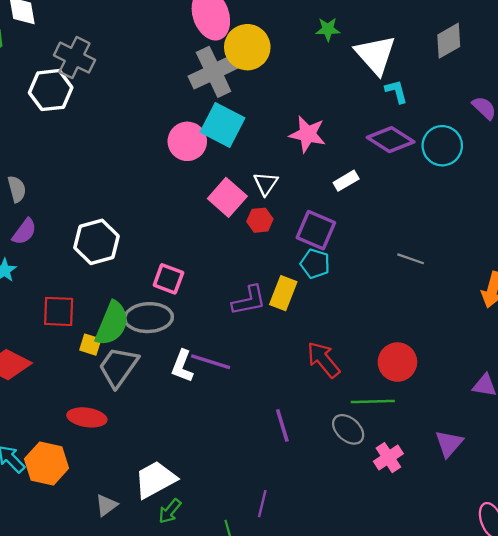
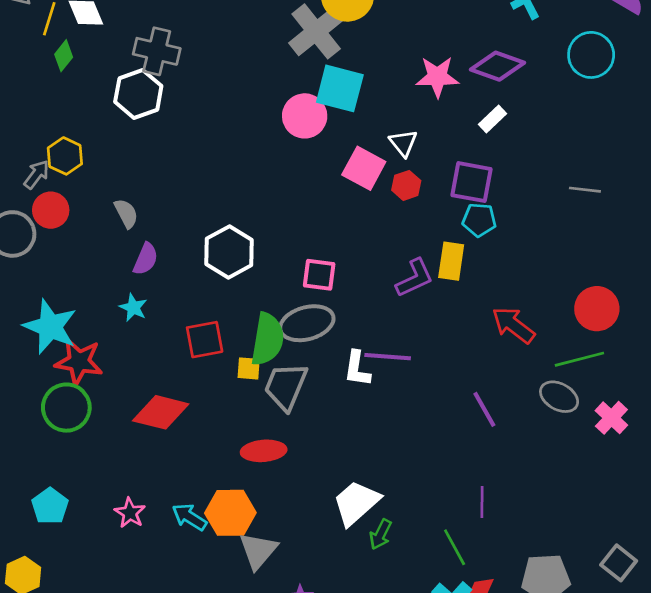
purple diamond: (391, 140) -> (498, 66), moved
gray triangle: (106, 505) -> (258, 551), moved, size x1.5

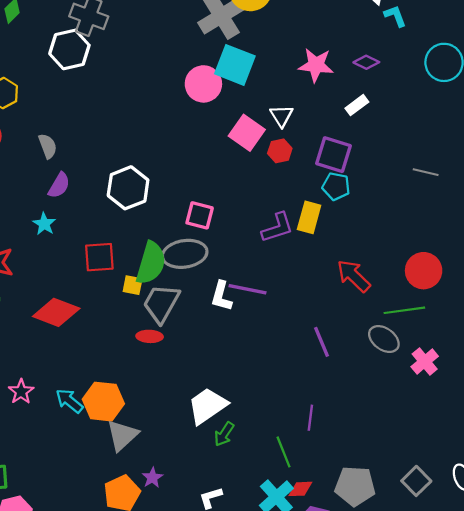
purple diamond: (498, 66) -> (366, 62), size x0.6
red ellipse: (264, 451) -> (150, 336), moved, size x0.7

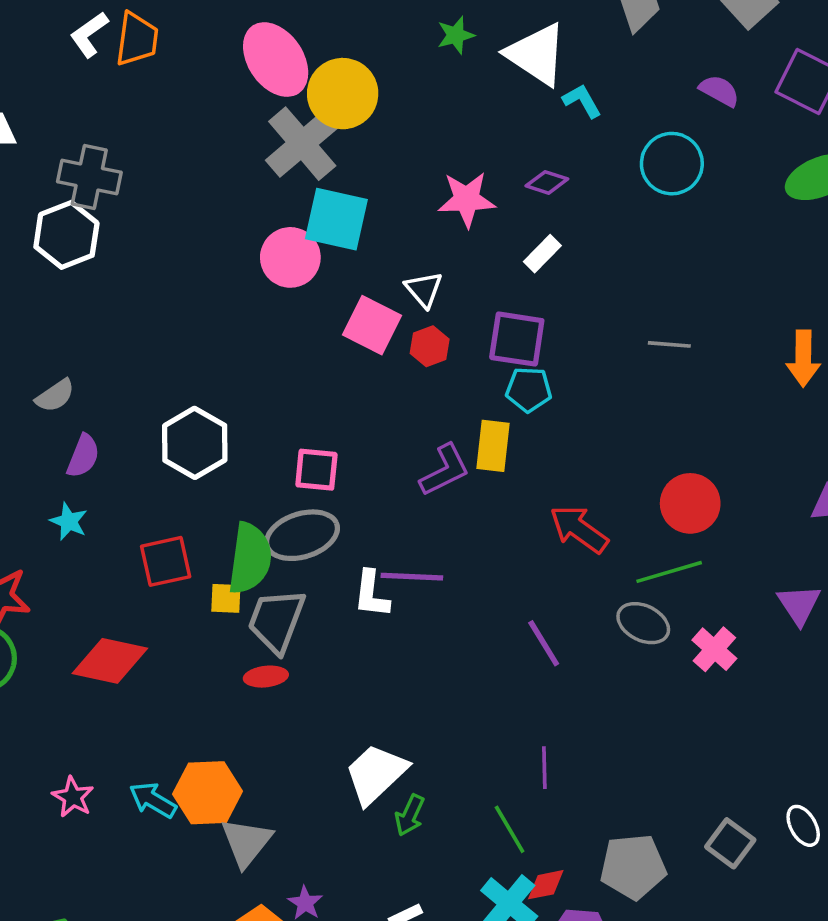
gray semicircle: (48, 146) -> (55, 396), turned 85

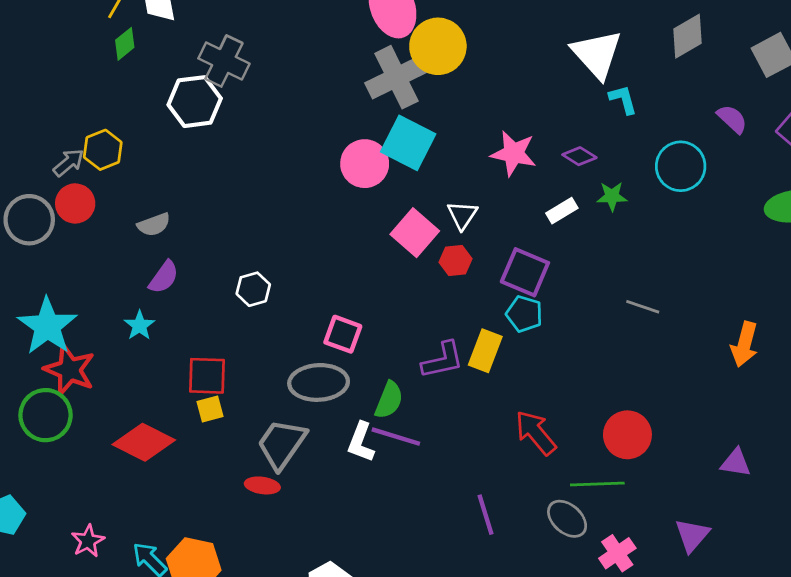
green star: (456, 35) -> (612, 196), moved
white hexagon: (195, 443) -> (253, 289), size x0.6
green semicircle: (250, 558) -> (389, 400), moved, size x0.7
yellow square: (226, 598) -> (210, 409), moved, turned -32

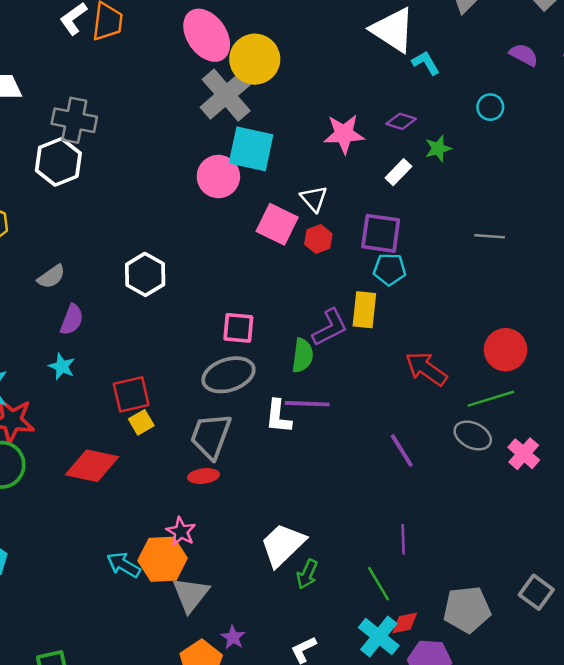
cyan circle: (681, 166) -> (490, 107), size x0.6
white hexagon: (253, 289) -> (145, 274), moved, size x1.4
green semicircle: (389, 400) -> (303, 355), moved
pink star: (88, 541) -> (181, 532), moved

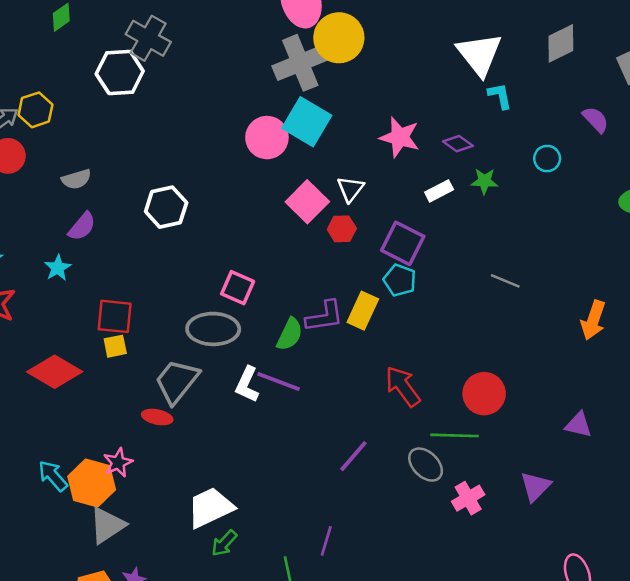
purple line: (402, 450) -> (353, 456), turned 54

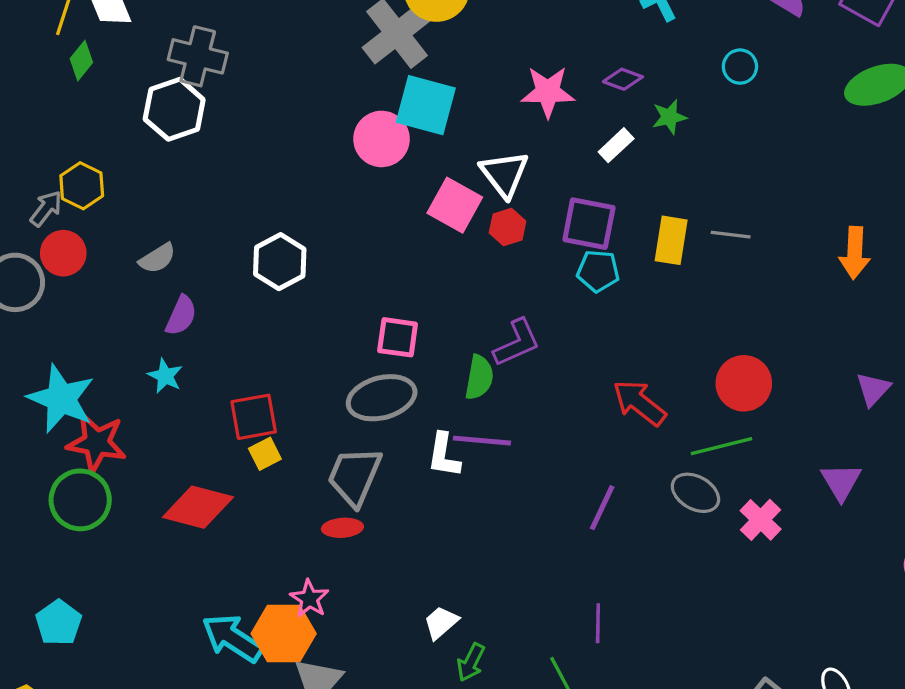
white triangle: (351, 189) -> (504, 174), size x1.4
yellow rectangle: (363, 311) -> (671, 240), moved
purple triangle: (578, 425) -> (873, 389), turned -44
cyan arrow: (53, 476) -> (232, 638), size x1.4
white trapezoid: (210, 508) -> (441, 623), size x0.6

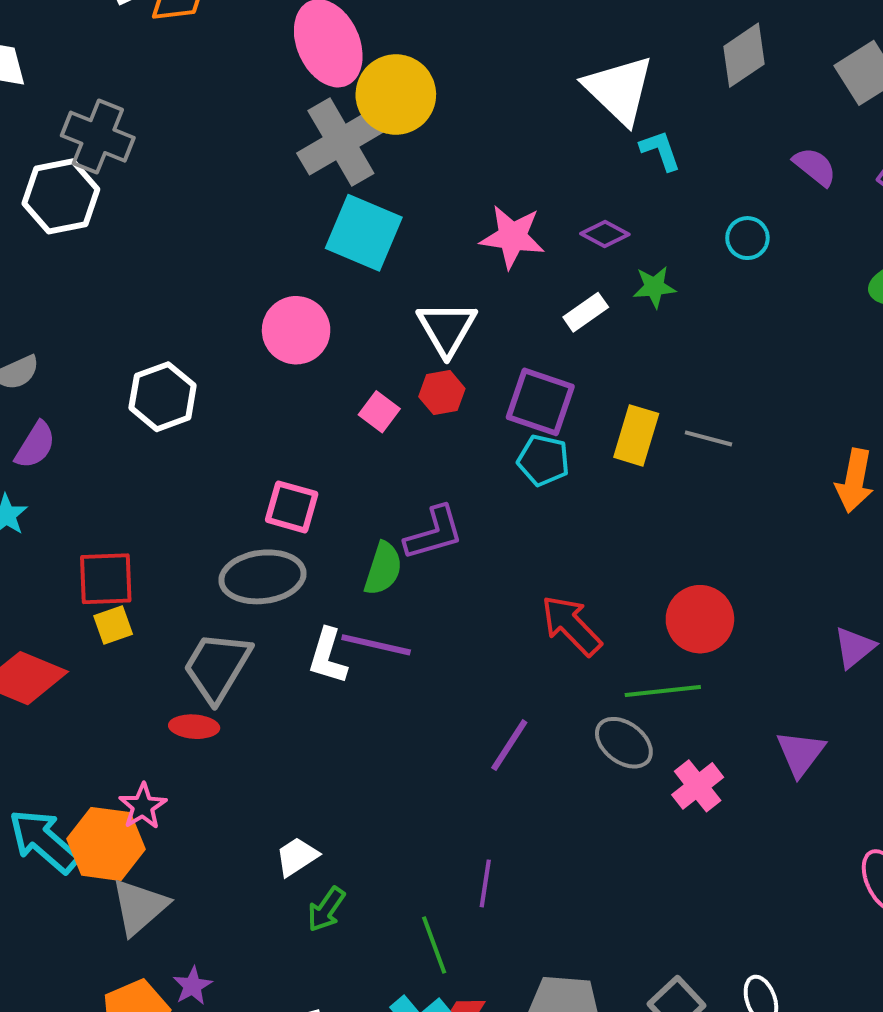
pink circle: (382, 139) -> (296, 330), moved
pink square: (455, 205) -> (379, 412), moved, size x0.6

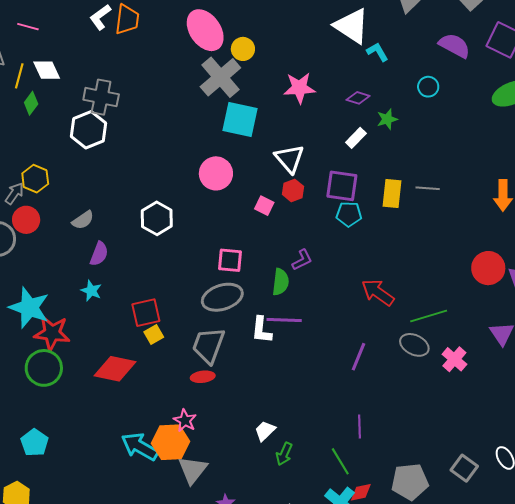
yellow circle: (396, 95) -> (243, 49), size x0.6
purple semicircle: (815, 167) -> (454, 46), size x1.4
pink star: (512, 237) -> (299, 88), moved
purple L-shape: (434, 533) -> (302, 260), size x0.7
red circle: (700, 619) -> (488, 268), moved

